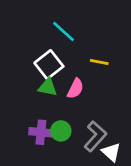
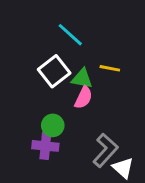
green triangle: (48, 87) -> (82, 79), moved
green circle: (61, 131) -> (53, 125), moved

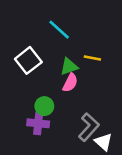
white square: (54, 71) -> (28, 60), moved
green triangle: (82, 79) -> (69, 67), turned -30

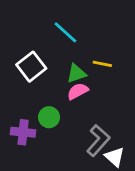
pink semicircle: (70, 83) -> (78, 91), turned -144
purple cross: (38, 123) -> (23, 132), moved

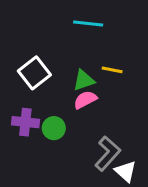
cyan line: (65, 32) -> (88, 24), moved, turned -36
purple cross: (23, 132) -> (25, 122), moved

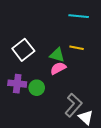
cyan line: (88, 24) -> (79, 16), moved
green triangle: (84, 80) -> (57, 55), turned 35

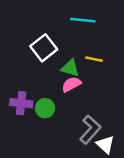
cyan line: (79, 16) -> (83, 20), moved
white square: (23, 50) -> (44, 48), moved

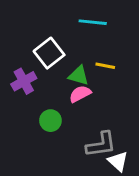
purple cross: (21, 103) -> (24, 81), moved, turned -35
gray L-shape: (90, 130) -> (101, 144), turned 40

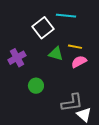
white square: (49, 53) -> (43, 28), moved
pink semicircle: (80, 94) -> (79, 62), moved

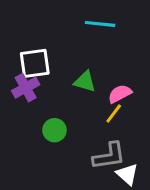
white square: (43, 28) -> (35, 63), moved, turned 30
yellow line: (75, 47) -> (114, 113), moved, turned -64

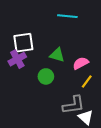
yellow line: (114, 113) -> (87, 82), moved
green circle: (54, 130) -> (46, 76), moved

